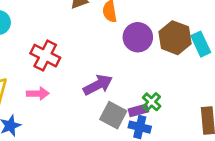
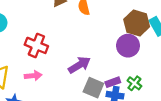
purple circle: (138, 37) -> (128, 46), moved
green cross: (152, 102) -> (134, 83), moved

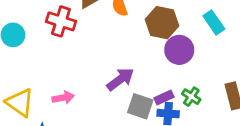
brown hexagon: (137, 23) -> (162, 23), moved
red cross: (36, 45) -> (61, 21), moved

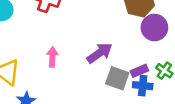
pink arrow: (63, 98) -> (52, 57), moved, turned -78

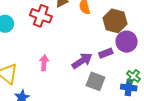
purple rectangle: (139, 71) -> (106, 53), moved
blue cross: (143, 86) -> (129, 88), moved

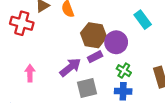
brown hexagon: (115, 21) -> (94, 35), moved
green cross: (133, 76) -> (124, 71), moved
gray square: (96, 81) -> (87, 88), turned -30

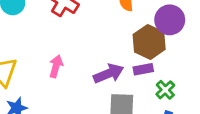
purple circle: (116, 42) -> (170, 20), moved
green cross: (124, 71) -> (165, 90), moved

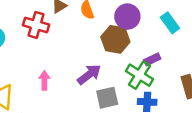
purple rectangle: (143, 69) -> (152, 59), moved
green cross: (165, 90) -> (140, 75), size x1.6

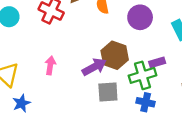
brown hexagon: (115, 39) -> (115, 55), moved
green cross: (140, 75) -> (143, 75), turned 32

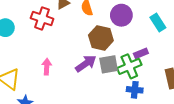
brown hexagon: (115, 55) -> (101, 38), moved
gray square: (108, 92) -> (109, 64), moved

